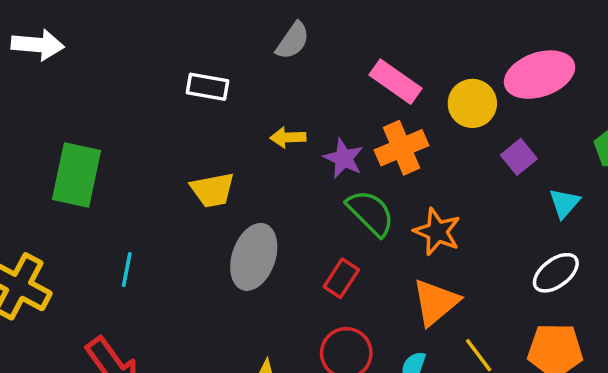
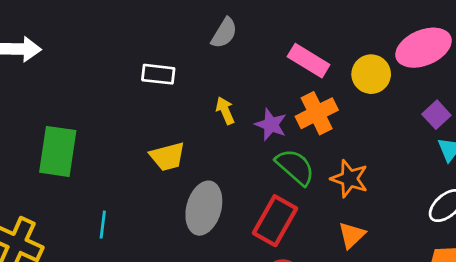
yellow arrow: (288, 137) -> (225, 111), turned 72
purple square: (519, 157) -> (436, 115), moved
red rectangle: (341, 278) -> (275, 221), size x1.6
orange triangle: (436, 302) -> (352, 235), size x0.7

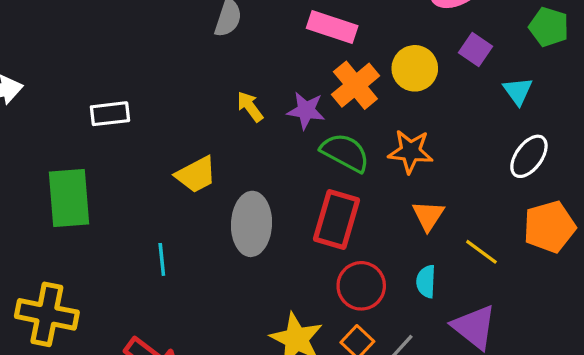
white rectangle: (158, 74) -> (110, 114), moved
yellow circle: (371, 74) -> (415, 68), moved
purple square: (436, 115) -> (475, 50), moved
cyan line: (103, 225) -> (162, 259), moved

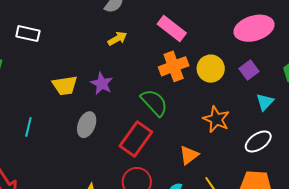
yellow arrow: (250, 107) -> (117, 39), moved, turned 78
purple star: (306, 110) -> (102, 84), moved
orange star: (410, 151) -> (216, 119), moved
gray ellipse: (251, 224) -> (87, 125), size x0.7

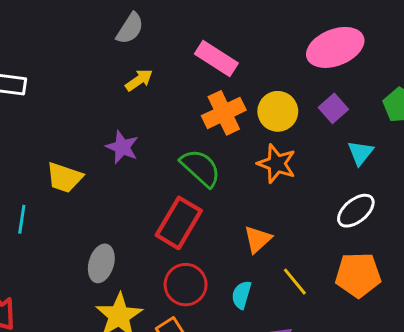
yellow trapezoid: (65, 85) -> (64, 178), moved, turned 32
orange star: (216, 119) -> (277, 164), moved
gray ellipse: (87, 125) -> (101, 263), moved

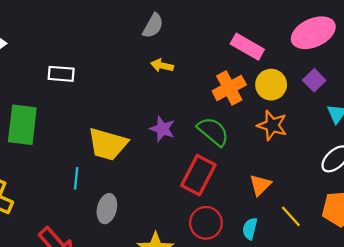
pink rectangle: (216, 58) -> (247, 47), moved
yellow arrow: (139, 80) -> (162, 66), turned -130
purple star: (122, 147) -> (162, 129), moved
yellow trapezoid: (64, 178) -> (108, 144), size x1.4
gray ellipse: (101, 263) -> (107, 209), moved

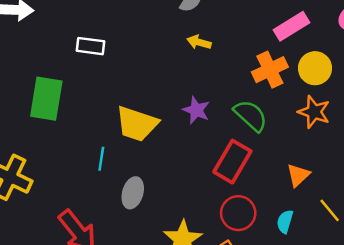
pink rectangle: (247, 47) -> (291, 26), turned -64

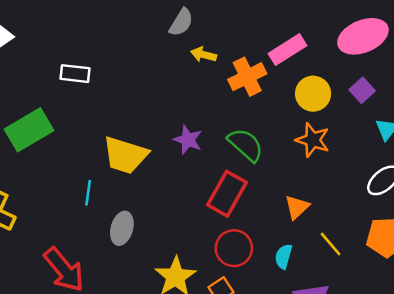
yellow arrow: (199, 42) -> (204, 55), moved
orange cross: (270, 70) -> (247, 77), moved
green rectangle: (46, 99) -> (29, 130), turned 51

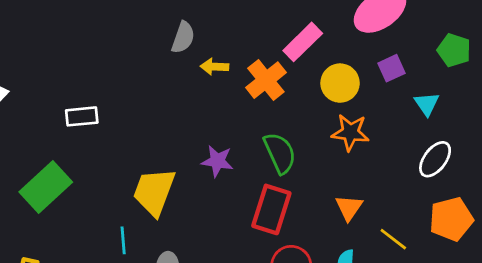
purple square: (362, 90) -> (392, 68), turned 30
green semicircle: (246, 145) -> (280, 153), turned 36
yellow trapezoid: (125, 155) -> (154, 192), turned 105

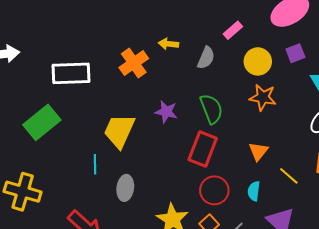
gray semicircle: (183, 37) -> (206, 58), moved
pink rectangle: (303, 42) -> (233, 30), size x0.7
orange cross: (266, 80) -> (134, 63), moved
white rectangle: (82, 116) -> (71, 73), size x1.6

